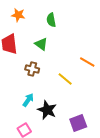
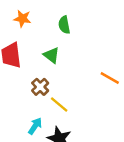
brown cross: (32, 69) -> (40, 87), turned 32
yellow line: (65, 79) -> (59, 105), moved

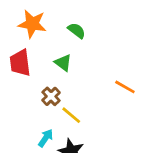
orange star: (22, 19) -> (32, 24), size x1.5
green semicircle: (64, 25) -> (77, 31), turned 138

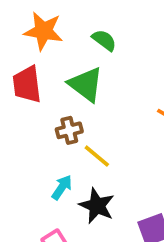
green triangle: (63, 63) -> (86, 84), size x1.5
brown cross: (51, 96) -> (69, 130), turned 30

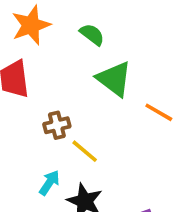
orange star: (44, 31) -> (31, 25), turned -30
green triangle: (86, 84) -> (114, 79), moved

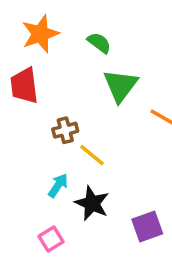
green triangle: (114, 79) -> (121, 86), turned 30

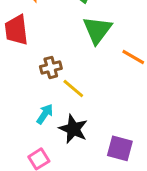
purple square: (147, 226) -> (120, 148), turned 35

